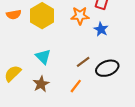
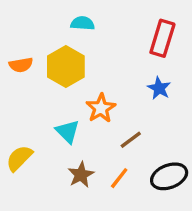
orange star: (80, 16) -> (101, 108), moved, turned -30
black ellipse: (107, 68) -> (169, 176), moved
brown star: (41, 84) -> (81, 175), moved

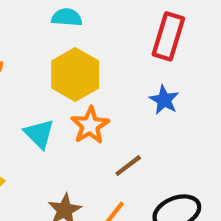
yellow hexagon: (66, 67) -> (75, 75), moved
cyan triangle: (68, 131) -> (39, 134), moved

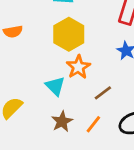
cyan triangle: (39, 134) -> (55, 86), moved

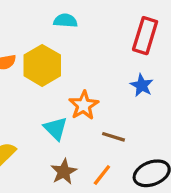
yellow hexagon: (69, 34) -> (42, 65), moved
brown line: (103, 93) -> (114, 137), turned 54

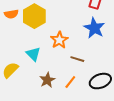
blue star: (142, 85) -> (94, 28), size x1.5
cyan triangle: (55, 129) -> (33, 54), moved

